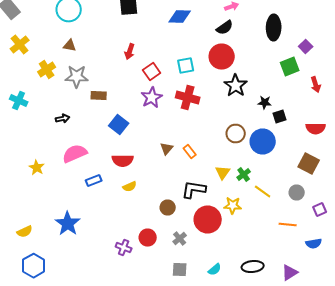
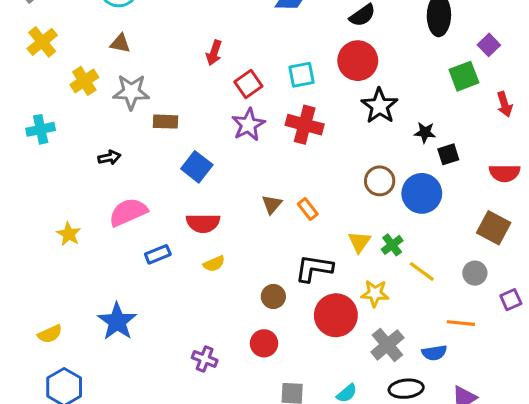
cyan cross: (19, 100) -> (41, 129), turned -36
red circle: (148, 238) -> (264, 343), moved
gray cross: (180, 238) -> (387, 345), moved, size x1.5
blue semicircle: (314, 244) -> (434, 353), moved

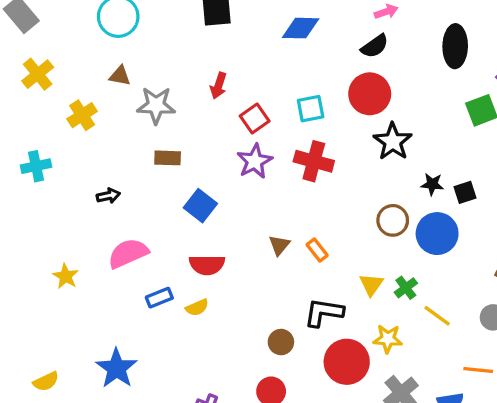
gray star: (131, 92) -> (156, 105), moved
black star: (425, 132) -> (432, 184), moved
yellow semicircle: (214, 264) -> (197, 308), moved

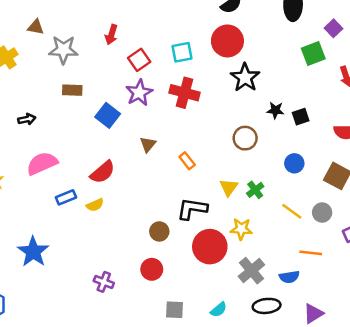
blue square: (200, 206) -> (108, 115), moved
blue circle: (437, 234) -> (294, 163), moved, size x0.6
brown triangle: (279, 245) -> (148, 144), moved
red semicircle: (207, 265) -> (103, 172), turned -40
yellow line: (437, 316) -> (292, 211), moved

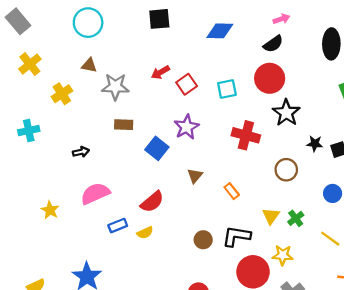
red arrow: (111, 35) -> (160, 72), turned 42
red square: (139, 60) -> (187, 84), moved
red cross: (185, 93) -> (246, 135), moved
brown circle: (159, 231) -> (203, 240), moved

